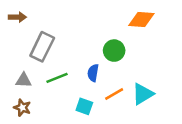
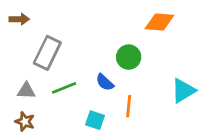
blue semicircle: (93, 73) -> (105, 82), turned -56
orange line: (114, 94) -> (129, 106), turned -54
cyan triangle: (143, 94) -> (183, 91), moved

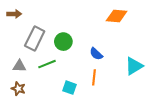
green circle: (129, 57) -> (63, 42), moved
blue semicircle: (105, 82) -> (96, 54), moved

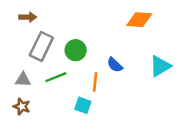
brown arrow: (14, 14) -> (28, 17), moved
cyan triangle: (134, 66) -> (160, 66), moved
orange line: (94, 77) -> (95, 82), moved

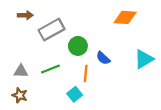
gray rectangle: (41, 47) -> (52, 30), moved, turned 35
green circle: (76, 50) -> (78, 46), moved
cyan square: (83, 105) -> (75, 94), turned 32

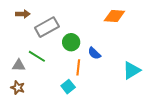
cyan triangle: (144, 59) -> (132, 70), moved
green line: (50, 69) -> (37, 56), moved, turned 54

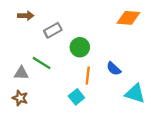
gray rectangle: (47, 27) -> (53, 30), size x0.7
blue semicircle: (94, 53) -> (114, 69), moved
cyan triangle: (132, 70) -> (135, 93), moved, turned 48

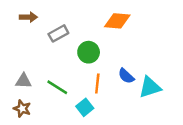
orange diamond: (128, 18) -> (117, 21), moved
green line: (42, 63) -> (57, 87), moved
cyan triangle: (135, 93) -> (150, 87), moved, turned -35

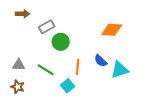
orange diamond: (117, 21) -> (112, 30), moved
green circle: (89, 52) -> (61, 42), moved

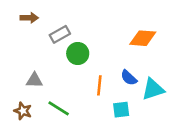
gray triangle: (19, 65) -> (34, 80), moved
green line: (46, 70) -> (59, 108), moved
cyan square: (68, 86) -> (121, 110), moved, turned 32

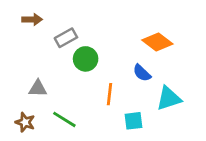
orange diamond: (143, 38) -> (157, 42), turned 32
blue semicircle: (129, 78) -> (142, 73), moved

